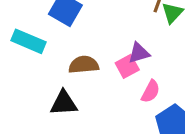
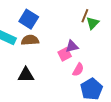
brown semicircle: (84, 65) -> (30, 40), moved

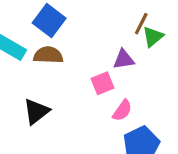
purple triangle: (72, 46) -> (124, 59), moved
black triangle: (26, 75) -> (36, 111), turned -42

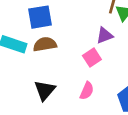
blue square: (49, 21) -> (40, 17), turned -35
pink semicircle: (122, 110) -> (87, 91), moved

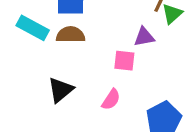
pink square: (92, 57) -> (124, 61), turned 30

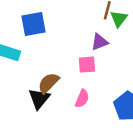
brown semicircle: (71, 35) -> (48, 83), moved, turned -35

